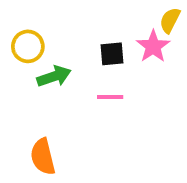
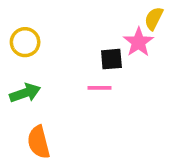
black square: (112, 54) -> (111, 59), moved
green arrow: (54, 76) -> (25, 93), moved

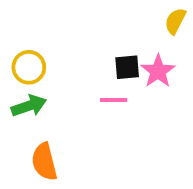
yellow circle: (25, 42) -> (29, 67), moved
pink star: (139, 42) -> (158, 71), moved

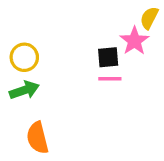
pink star: (158, 71) -> (134, 41), moved
pink line: (114, 100) -> (110, 79), moved

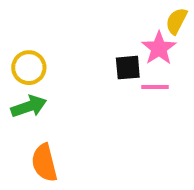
pink line: (110, 79) -> (155, 87), moved

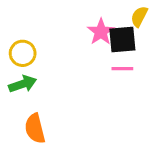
pink star: (159, 48) -> (101, 32), moved
black square: (128, 68) -> (122, 40), moved, size x1.4

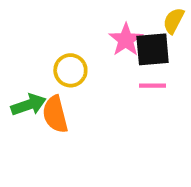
yellow circle: (23, 53) -> (70, 70), moved
orange semicircle: (35, 129) -> (55, 114), moved

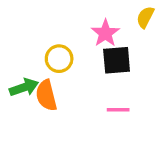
black square: (153, 49) -> (117, 60), moved
pink line: (153, 86) -> (118, 110), moved

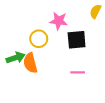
pink star: (105, 33) -> (59, 21), moved, turned -30

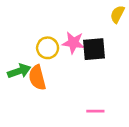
pink star: (59, 21) -> (73, 43), moved
pink line: (78, 72) -> (95, 111), moved

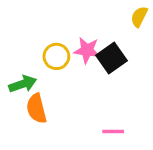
black square: (94, 49) -> (112, 58), turned -30
orange semicircle: (37, 78) -> (37, 109), moved

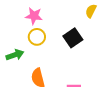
pink star: (87, 50) -> (34, 16), moved
orange semicircle: (37, 109) -> (38, 78), moved

